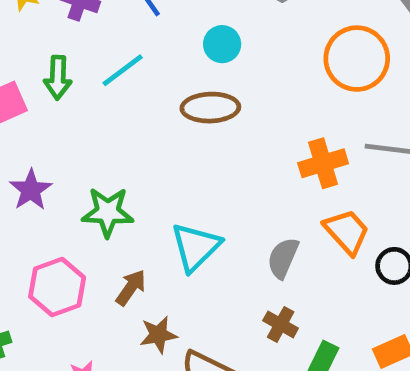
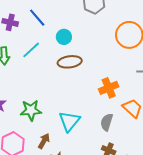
cyan circle: (222, 44) -> (64, 37), moved
orange cross: (323, 163) -> (109, 88), moved

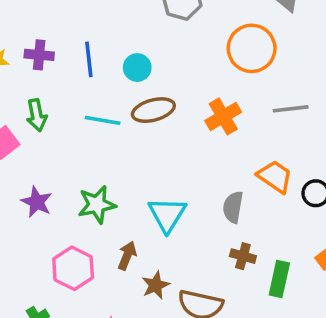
blue line: (37, 18) -> (89, 59), moved, turned 42
cyan line: (31, 50) -> (103, 120), moved, turned 60
orange cross: (109, 88) -> (223, 116), moved

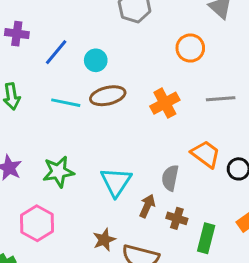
orange circle: (252, 48) -> (190, 48), size x0.7
purple cross: (39, 55) -> (17, 34), moved
blue line: (89, 59) -> (56, 52), turned 44
brown arrow: (127, 256) -> (147, 206), moved

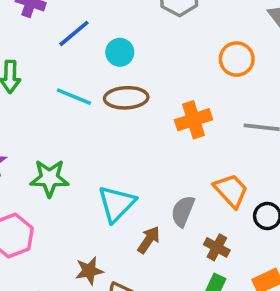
brown cross: (177, 218) -> (217, 247), moved

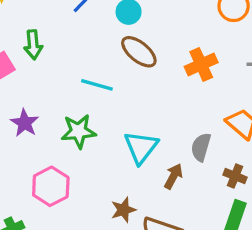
cyan line: (74, 97) -> (97, 85), moved
brown ellipse: (126, 98) -> (139, 52), turned 48

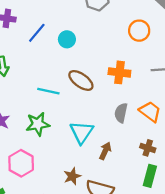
brown ellipse: (139, 52) -> (81, 80), moved
orange cross: (201, 64) -> (119, 72), turned 35
gray semicircle: (201, 147) -> (121, 113), moved

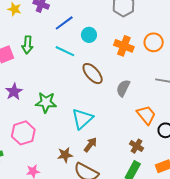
orange cross: (119, 72) -> (124, 46), moved
cyan line: (48, 91) -> (65, 51), moved
gray semicircle: (121, 113) -> (123, 88), moved
brown arrow: (105, 151) -> (90, 145), moved

